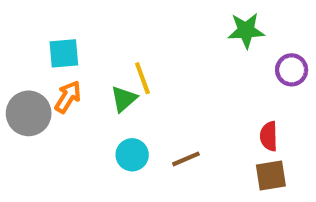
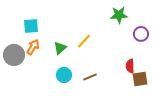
yellow line: (142, 78) -> (84, 41), moved, turned 63
brown square: (271, 176) -> (140, 79), moved

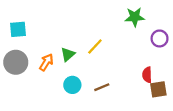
cyan square: (31, 26) -> (18, 29), moved
orange arrow: (33, 47) -> (46, 62), moved

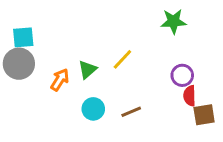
purple circle: (160, 38) -> (182, 75), moved
gray circle: (16, 62) -> (19, 64), moved

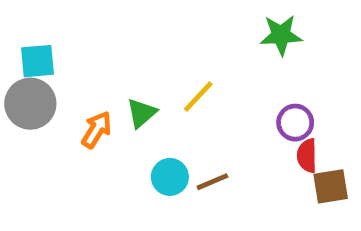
cyan circle: (93, 109) -> (170, 177), moved

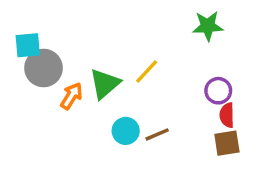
gray circle: (30, 104) -> (44, 68), moved
green triangle: (141, 113) -> (105, 84), size x1.4
brown square: (331, 186) -> (227, 143), moved

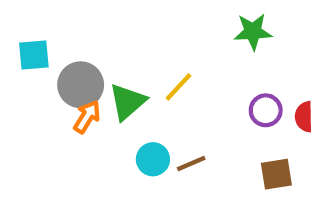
gray circle: (44, 68) -> (81, 85), moved
red semicircle: (227, 115) -> (304, 117), moved

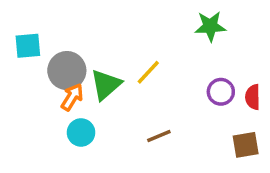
cyan circle: (153, 159) -> (81, 132), moved
brown square: (276, 174) -> (246, 145), moved

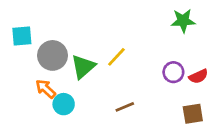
green star: (210, 26) -> (183, 21), moved
orange arrow: (72, 97) -> (46, 89), moved, turned -80
red semicircle: (253, 97) -> (198, 76), turned -114

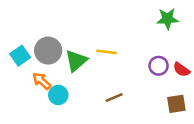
cyan square: (22, 36) -> (20, 56), moved, turned -30
yellow line: (116, 57) -> (107, 52), turned 54
red semicircle: (198, 76) -> (181, 70), turned 60

